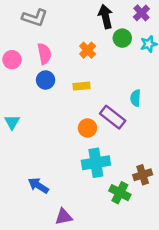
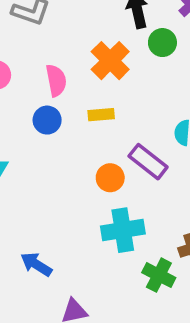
orange cross: (88, 50) -> (110, 61), size x1.5
pink semicircle: (44, 54) -> (56, 80), moved
blue circle: (46, 80) -> (47, 120), moved

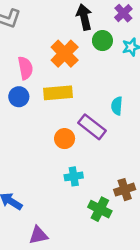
yellow rectangle: (101, 115) -> (58, 93), size x1.5
cyan cross: (123, 230) -> (74, 176), size x0.6

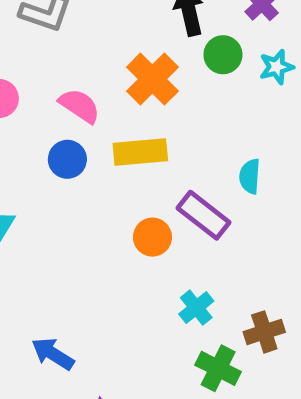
pink semicircle: (25, 68) -> (80, 106), turned -45
cyan cross: (74, 176) -> (196, 308), moved, turned -30

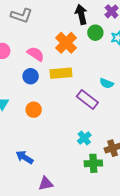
cyan semicircle: (250, 176) -> (107, 83), turned -72
orange circle: (152, 237) -> (34, 110), moved
green cross: (218, 368) -> (93, 163), turned -30

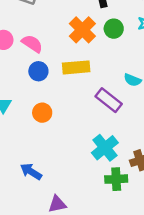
green circle: (95, 33) -> (114, 29), moved
pink semicircle: (36, 54) -> (32, 44), moved
cyan cross: (84, 138) -> (105, 148), size x1.5

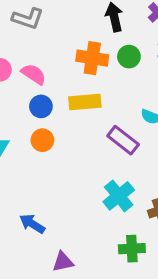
orange cross: (82, 30) -> (92, 58), turned -36
orange circle: (42, 113) -> (42, 140), moved
green cross: (116, 179) -> (132, 249), moved

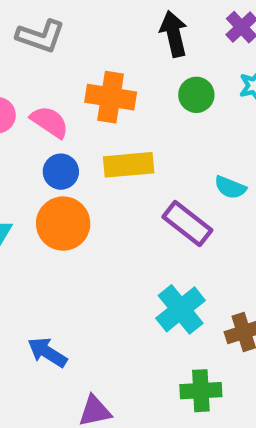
orange cross: (92, 58) -> (111, 97), moved
orange circle: (42, 140) -> (63, 224), size x1.5

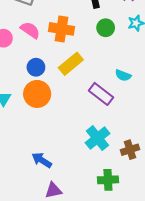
pink semicircle: (50, 122) -> (30, 30), moved
yellow rectangle: (129, 165) -> (71, 64), turned -35
blue arrow: (47, 352) -> (42, 160), moved

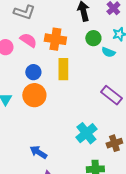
yellow rectangle: (71, 64) -> (63, 69), turned -50
cyan semicircle: (123, 75) -> (108, 52), moved
purple rectangle: (101, 94) -> (111, 95), moved

